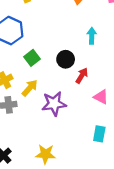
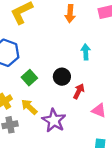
yellow arrow: (30, 88) -> (29, 107), turned -84
purple star: (54, 104) -> (54, 120), turned -30

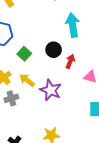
cyan arrow: (86, 52) -> (73, 25), size x1.6

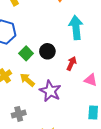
black circle: (54, 50) -> (47, 51), moved
gray cross: (11, 98) -> (19, 114), moved

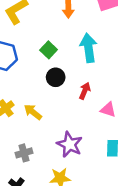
green square: (26, 53) -> (49, 50), moved
purple star: (50, 91) -> (70, 144), moved

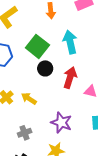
green square: (49, 50) -> (37, 46), size x1.6
red arrow: (85, 91) -> (70, 78), size x1.5

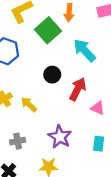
cyan arrow: (70, 42) -> (84, 50), turned -40
green square: (37, 46) -> (48, 30), moved

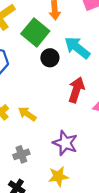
black circle: (52, 75) -> (50, 58), moved

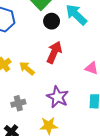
red arrow: (76, 90) -> (54, 52), moved

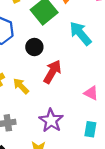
black circle: (52, 21) -> (34, 47), moved

